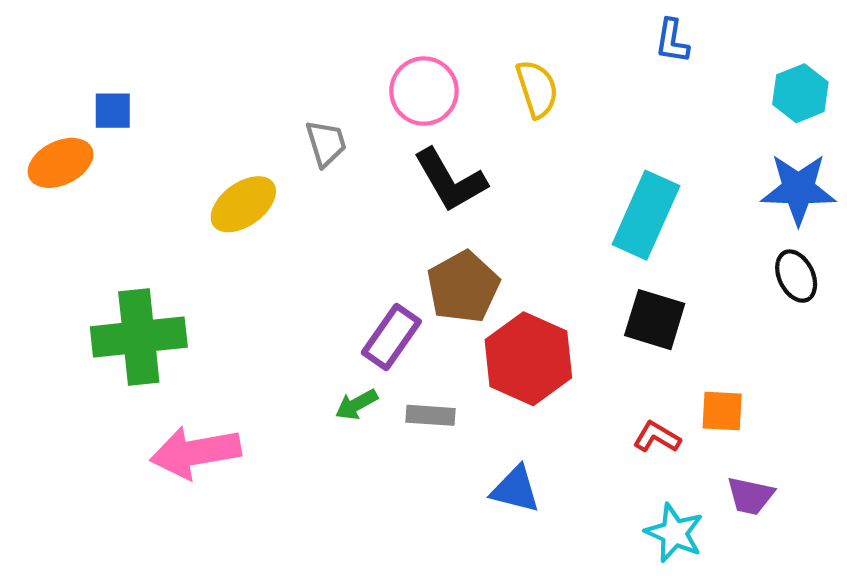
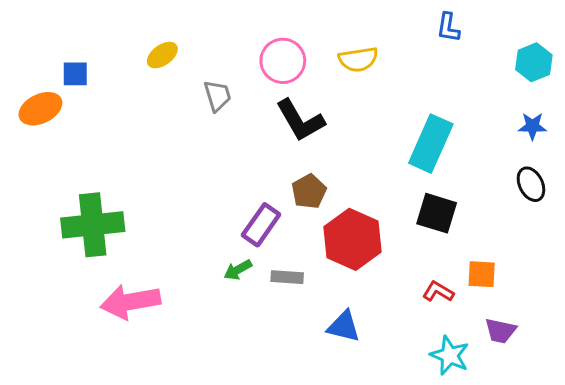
yellow semicircle: (537, 89) -> (358, 59), turned 99
blue star: (798, 189) -> (532, 126), size x0.6
yellow ellipse: (243, 204) -> (162, 55), moved, size x0.7
brown pentagon: (463, 287) -> (309, 191), size x0.7

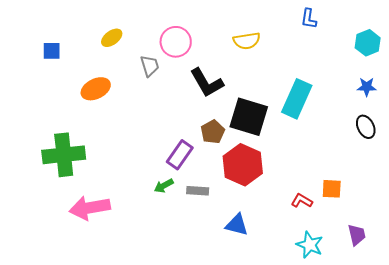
pink circle: (283, 61) -> (176, 42), moved
orange ellipse: (40, 109) -> (96, 89), moved
black square: (437, 213) -> (249, 117), moved, size x1.4
purple trapezoid: (500, 331) -> (357, 235), moved, turned -115

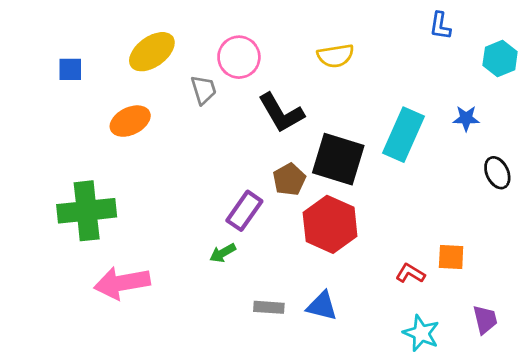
blue L-shape: (309, 19) -> (440, 26), moved
yellow ellipse: (112, 38) -> (152, 52), size x1.6
blue star: (367, 87) -> (466, 118), moved
gray rectangle: (198, 191) -> (269, 307), moved

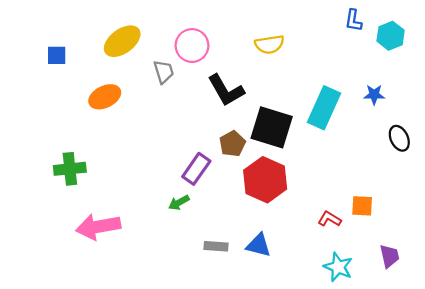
cyan hexagon: (500, 58) -> (391, 36), moved
green cross: (87, 211) -> (70, 169), size x0.7

